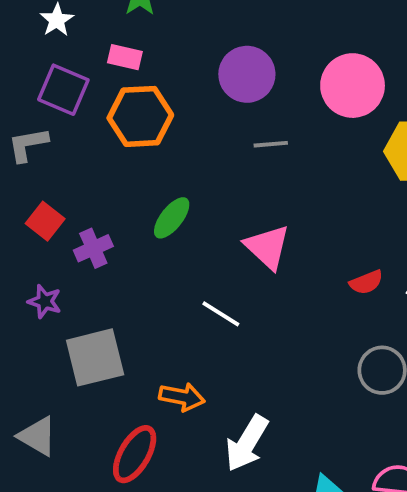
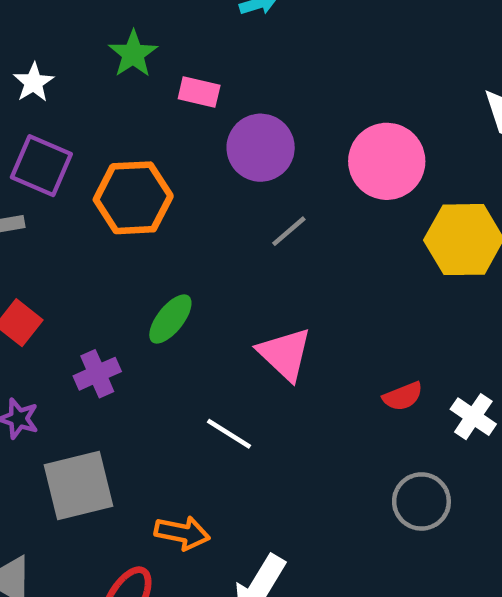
pink rectangle: (125, 57) -> (199, 92), moved
gray line: (271, 144) -> (289, 231), turned -36
purple cross: (93, 248) -> (97, 374), moved

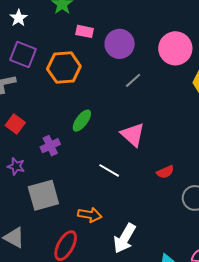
pink rectangle: (199, 92) -> (85, 31), moved
red semicircle: (403, 396) -> (165, 172), moved

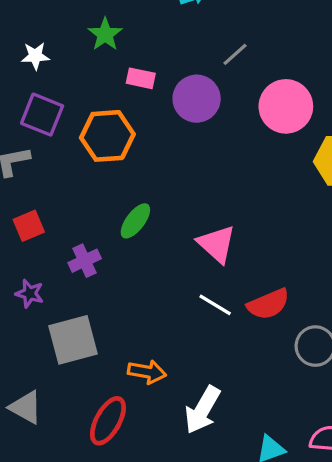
white star: (19, 18) -> (35, 56), turned 30
gray line: (133, 80) -> (235, 54), moved
red square: (15, 124) -> (29, 226), turned 30
white line: (109, 170) -> (215, 305), moved
red semicircle: (165, 172) -> (268, 304), size x1.5

